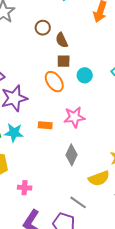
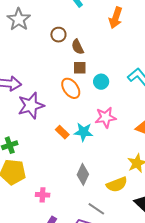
pink star: (74, 117) -> (106, 117), moved
orange rectangle: (45, 125) -> (62, 132), turned 40
cyan star: (14, 133) -> (84, 132), moved
gray diamond: (71, 155) -> (83, 174), moved

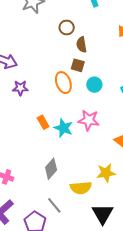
purple star: (31, 106) -> (20, 88), size x0.6

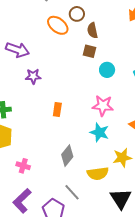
orange ellipse: (63, 83) -> (58, 25), moved, turned -30
orange rectangle: (43, 122) -> (57, 110), turned 40
cyan star: (63, 128) -> (99, 132), moved

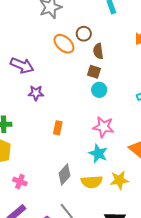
cyan circle: (107, 70) -> (99, 90), moved
yellow semicircle: (98, 173) -> (92, 182), moved

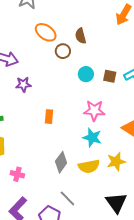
brown circle: (84, 34) -> (63, 51), moved
brown square: (94, 72) -> (110, 76), moved

